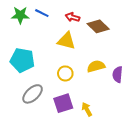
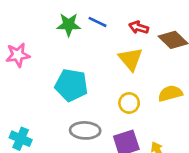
yellow triangle: (66, 41) -> (130, 59), turned 36
gray ellipse: (33, 94) -> (85, 130), turned 45

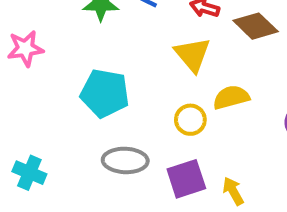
yellow semicircle: (170, 93) -> (231, 97), moved

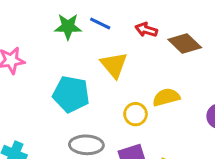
yellow triangle: (192, 55) -> (114, 65), moved

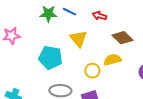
brown diamond: (185, 44) -> (122, 38), moved

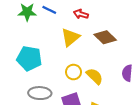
yellow triangle: (78, 39) -> (70, 37), moved, turned 30
yellow semicircle: (112, 60) -> (95, 76), moved, turned 60

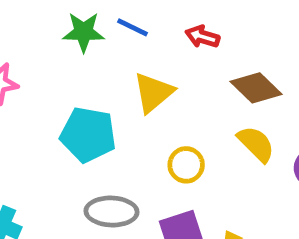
yellow triangle: (70, 37) -> (153, 93), moved
yellow semicircle: (95, 76) -> (256, 144), moved

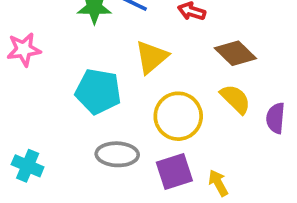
yellow circle: (186, 165) -> (178, 116), size x1.6

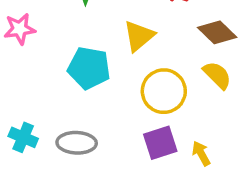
gray ellipse: (117, 154) -> (77, 143), moved

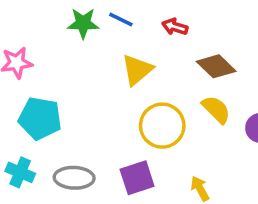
cyan pentagon: (89, 68) -> (40, 118), moved
purple square: (160, 143) -> (137, 178), moved

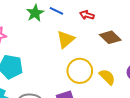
green star: (83, 23) -> (35, 13), turned -30
yellow semicircle: (216, 109) -> (107, 77), moved

